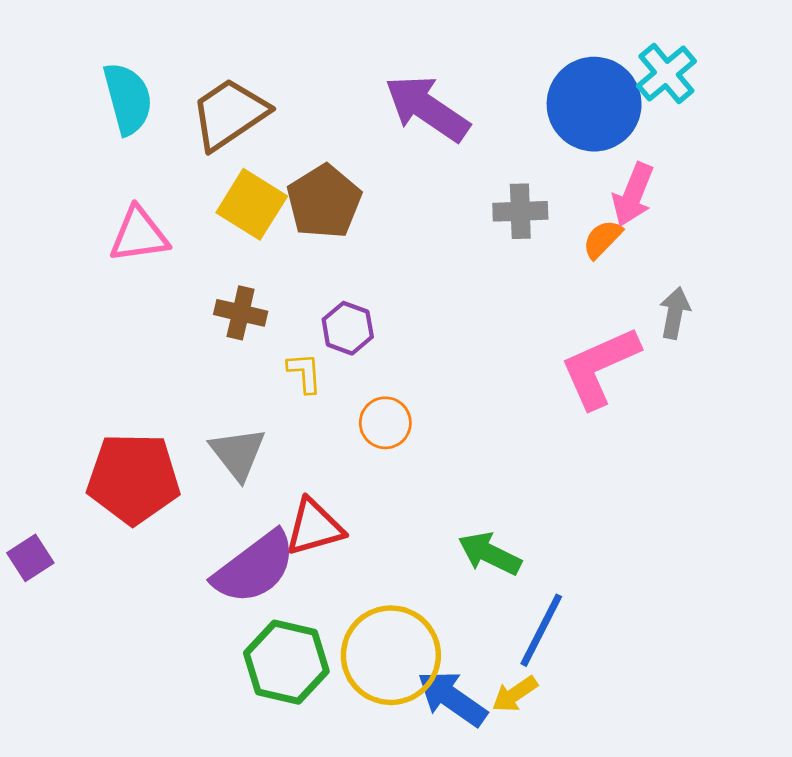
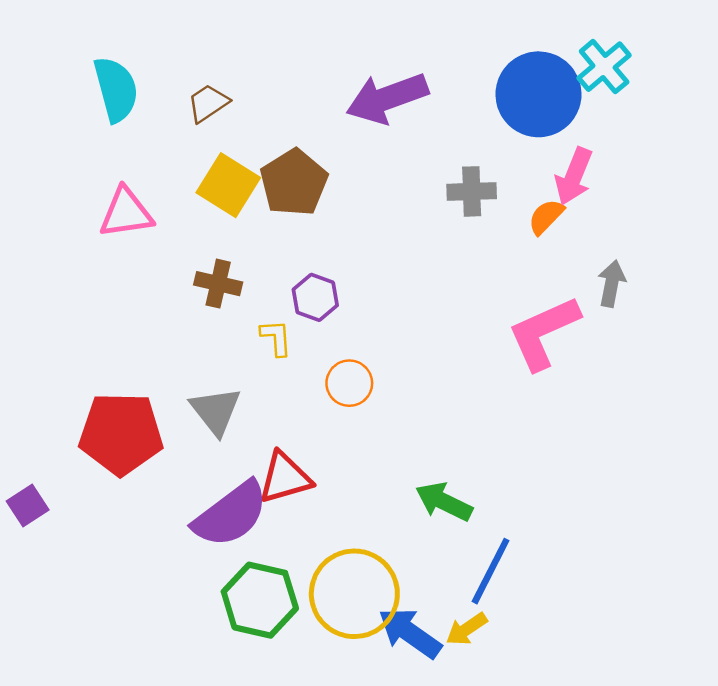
purple arrow: (427, 108) -> (387, 98), turned -54
brown trapezoid: (229, 114) -> (208, 103), size x0.6

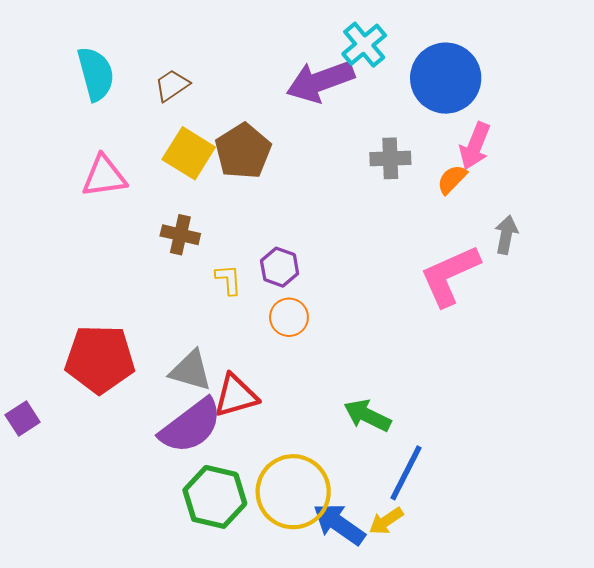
cyan cross: (604, 67) -> (364, 45), moved
purple hexagon: (315, 297) -> (280, 267), moved
gray triangle: (216, 411) -> (191, 371), moved, turned -36

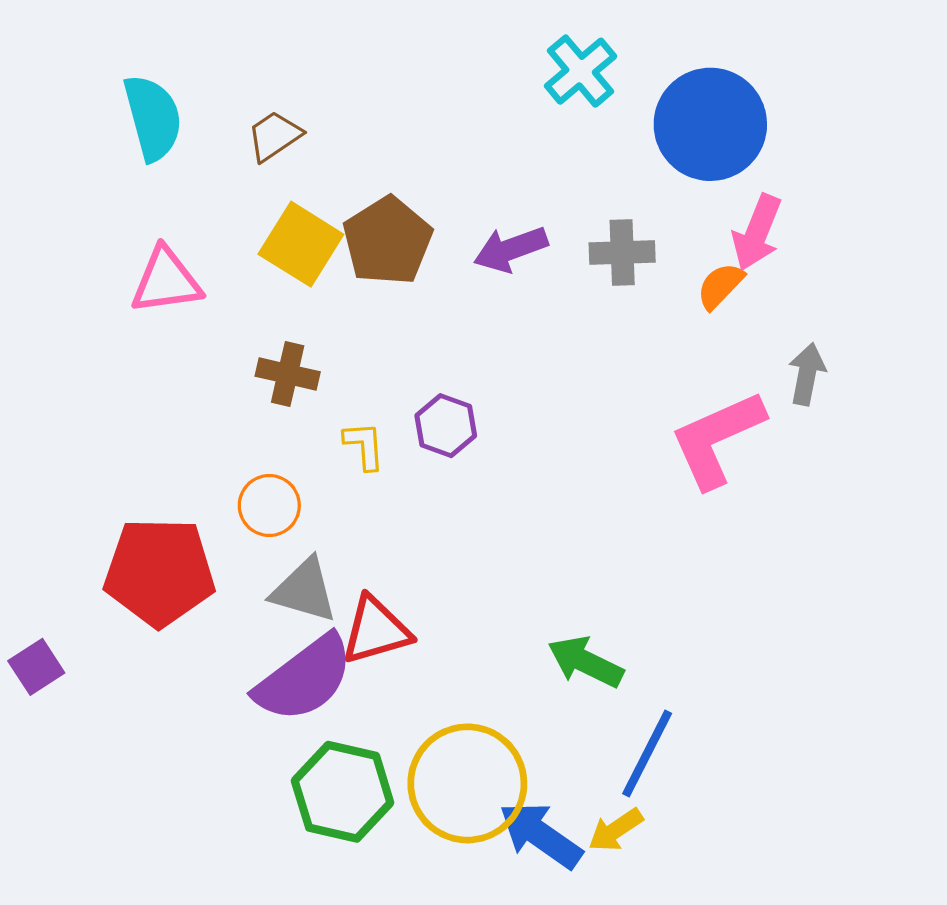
purple arrow: (320, 81) -> (511, 249), moved, size x0.7
orange circle: (289, 317) -> (269, 505), moved

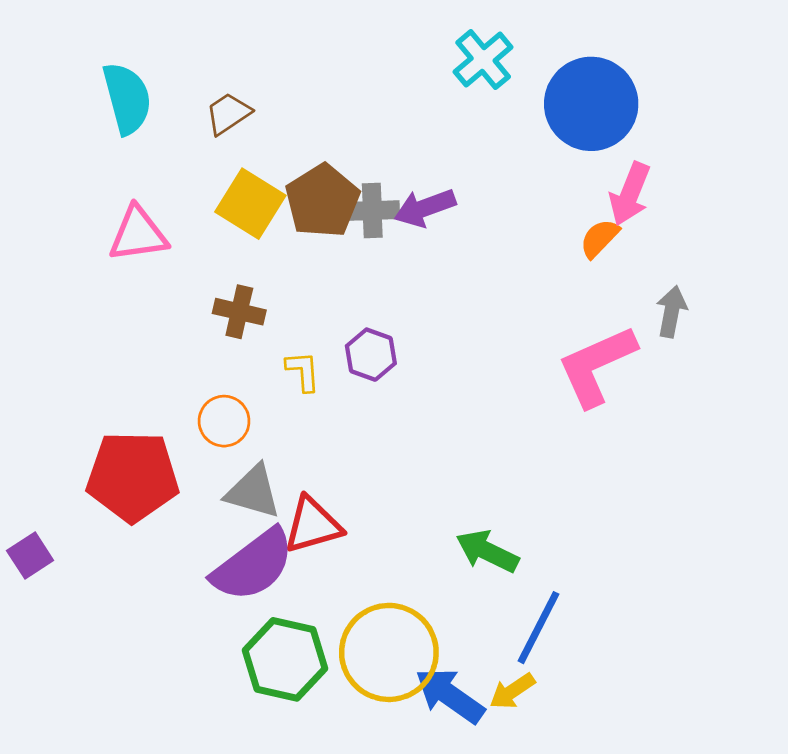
gray cross: (622, 253) -> (372, 211), moved

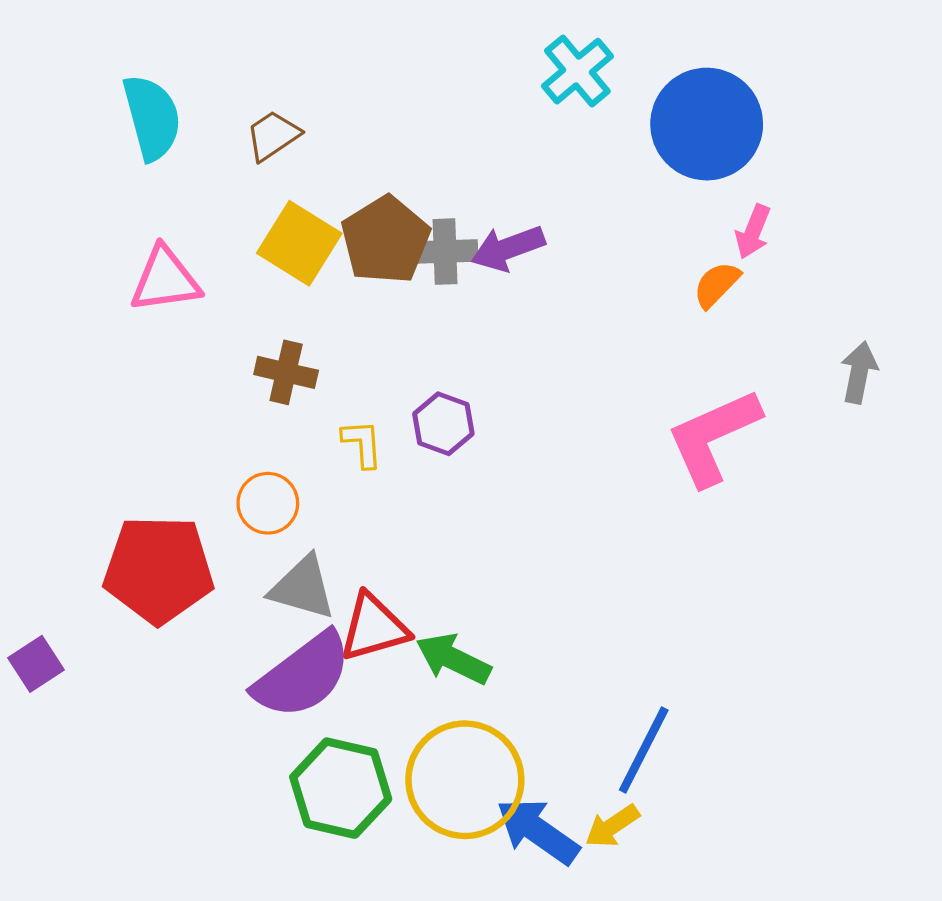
pink arrow: (630, 194) -> (753, 232), size x0.7
gray arrow: (671, 312) -> (859, 372), moved
green arrow: (487, 551) -> (453, 659), moved

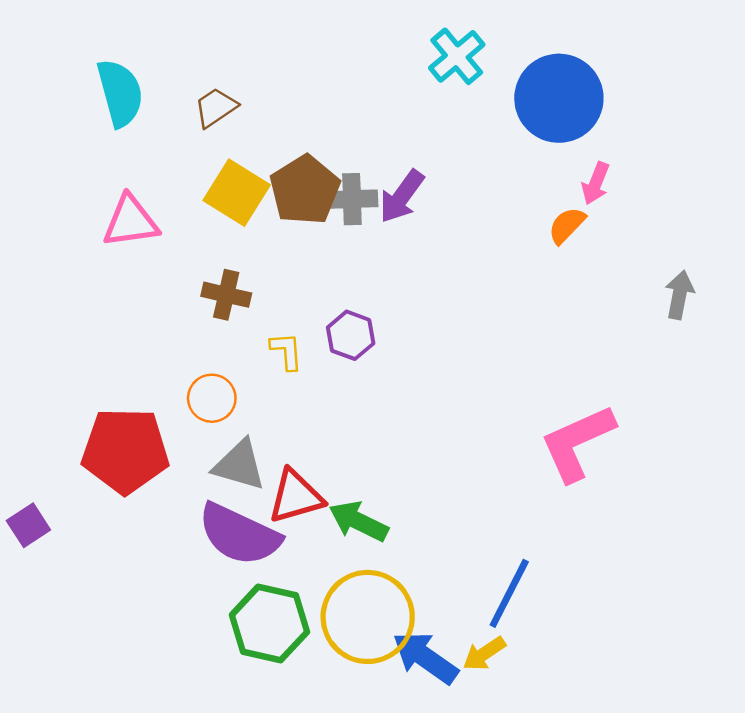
purple arrow: (508, 248) -> (402, 196), turned -34
pink L-shape: (713, 437) -> (577, 443), moved
purple semicircle: (303, 675) -> (239, 534), turned 62

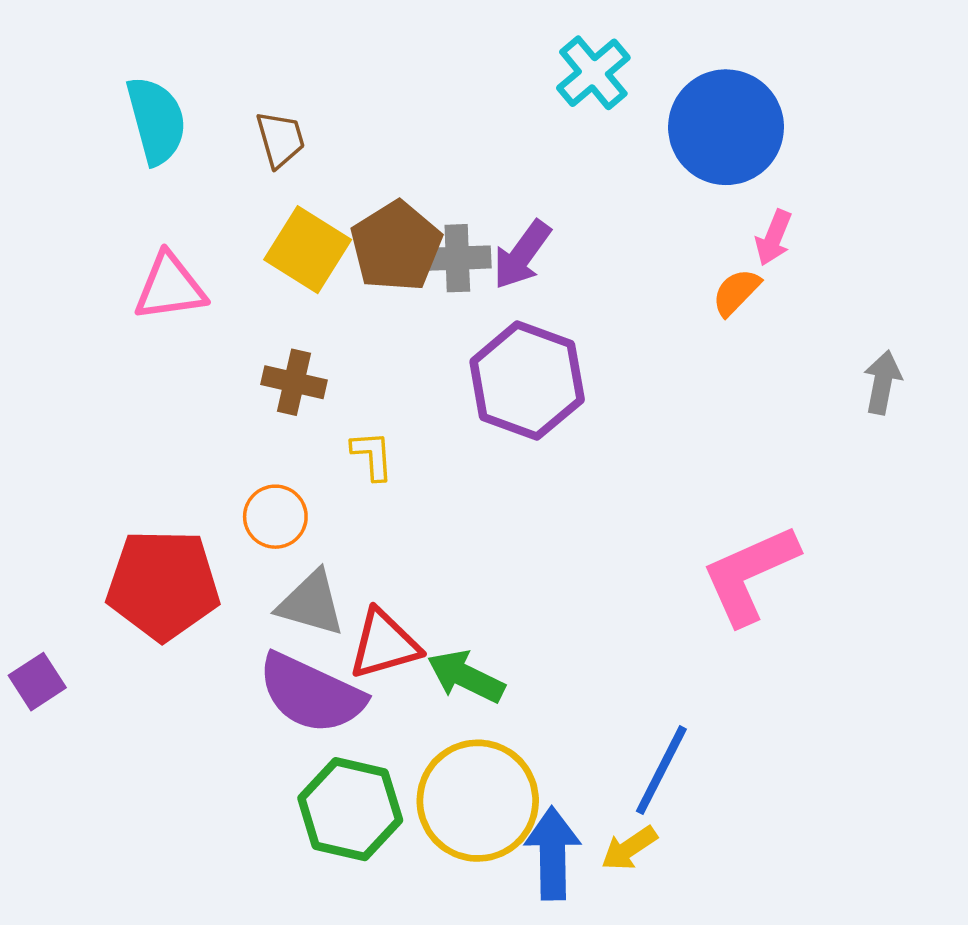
brown trapezoid: (216, 107) -> (280, 139), turned 108
purple hexagon: (351, 335) -> (527, 381), moved, size x1.8
blue arrow: (425, 658) -> (553, 853), turned 54

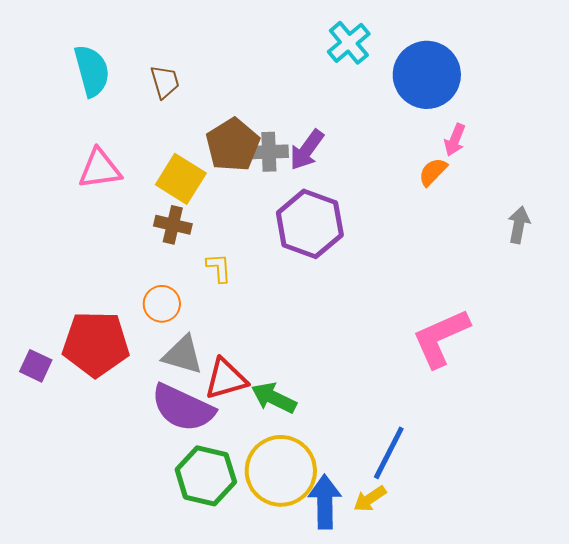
yellow square: (308, 250) -> (181, 179), moved
purple square: (37, 682) -> (36, 366), moved, turned -32

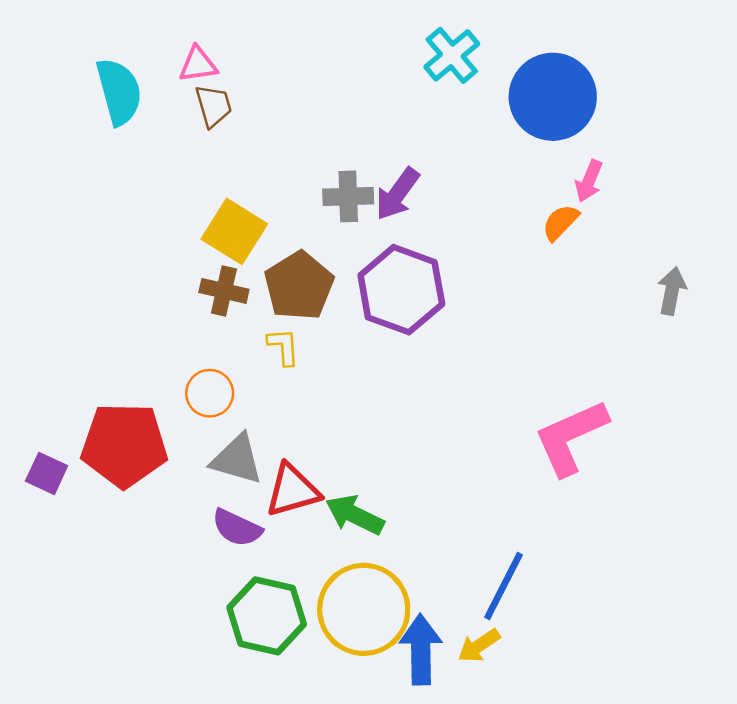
brown pentagon: (233, 145) -> (299, 286), moved
pink triangle: (100, 169) -> (198, 64), moved, size x0.7
purple semicircle: (183, 408) -> (237, 528), size x0.6

